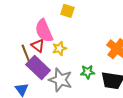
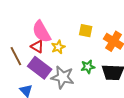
yellow square: (67, 11) -> (86, 31), moved
brown line: (26, 54) -> (16, 56), moved

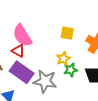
yellow star: (58, 47) -> (63, 59), moved

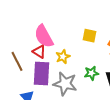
yellow star: (63, 59) -> (63, 57), moved
purple rectangle: (22, 72) -> (42, 74), turned 55

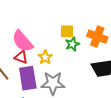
green star: (91, 73) -> (72, 44), moved

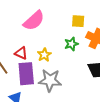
yellow square: (67, 31) -> (78, 21), moved
pink semicircle: (22, 41) -> (34, 21), moved, turned -95

